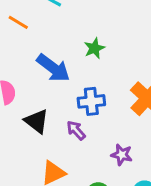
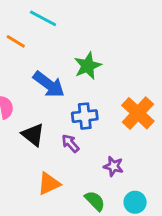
green star: (94, 48) -> (88, 66), size x1.4

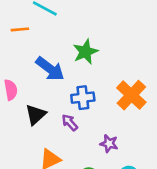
orange line: (16, 41) -> (20, 29), turned -36
black triangle: (33, 135) -> (36, 115), turned 40

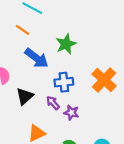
orange line: (20, 29) -> (22, 30), moved, turned 40
purple star: (109, 144) -> (71, 113), moved

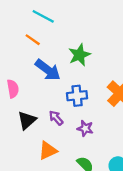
black triangle: (25, 96) -> (27, 120), moved
purple arrow: (53, 103) -> (56, 118), moved

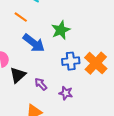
blue cross: (77, 96) -> (71, 61), moved
black triangle: (27, 120) -> (18, 75), moved

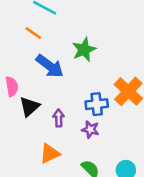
blue cross: (71, 61) -> (97, 104), moved
purple arrow: (41, 84) -> (59, 118), turned 40

